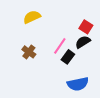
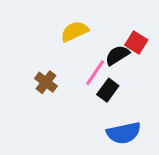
yellow semicircle: (32, 17) -> (75, 31), moved
black semicircle: (83, 42) -> (117, 55), moved

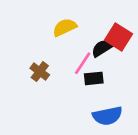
red square: (136, 43) -> (119, 37), size x1.4
black rectangle: (108, 90) -> (94, 78), turned 48

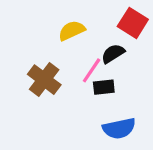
red square: (119, 37) -> (133, 23), moved
brown cross: (40, 72) -> (44, 80), size x1.5

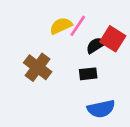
red square: (133, 23) -> (113, 39), moved
pink line: (92, 70) -> (78, 26), moved

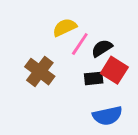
pink line: (78, 26) -> (80, 44), moved
red square: (113, 39) -> (114, 70), moved

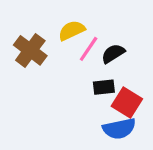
red square: (114, 70) -> (127, 103), moved
brown cross: (40, 72) -> (30, 50), moved

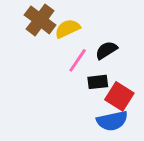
pink line: (89, 49) -> (78, 60), moved
brown cross: (30, 50) -> (40, 20), moved

